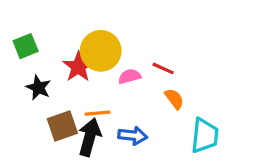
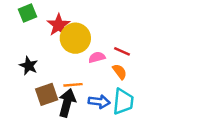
green square: (26, 46) -> (27, 13), moved
red star: (78, 67) -> (59, 25), moved
orange semicircle: (174, 99) -> (120, 72), moved
cyan trapezoid: (205, 136) -> (123, 102), moved

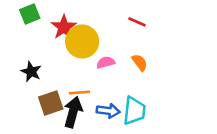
red line: (122, 51) -> (137, 22), moved
orange semicircle: (120, 72) -> (140, 62), moved

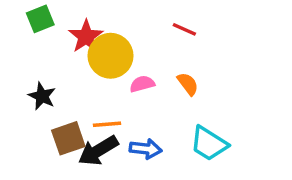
cyan trapezoid: (134, 111) -> (209, 144), moved, turned 116
black arrow: (73, 112) -> (98, 151), turned -136

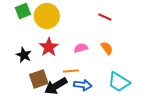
red star: (86, 36) -> (49, 47), moved
yellow circle: (111, 56) -> (47, 16), moved
orange line: (107, 124) -> (71, 71), moved

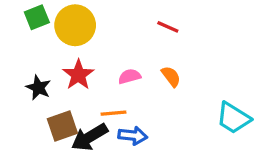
cyan trapezoid: (119, 82) -> (233, 118), moved

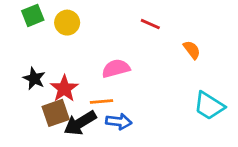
yellow circle: (75, 25) -> (67, 23), size x0.7
red star: (78, 75) -> (64, 89), moved
pink semicircle: (129, 76) -> (116, 68), size x1.4
orange semicircle: (171, 76) -> (192, 50), moved

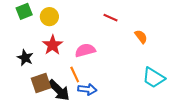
red star: (64, 89) -> (53, 45), moved
orange line: (102, 101) -> (75, 75), turned 70
black arrow: (80, 123) -> (59, 90), turned -105

